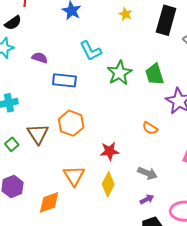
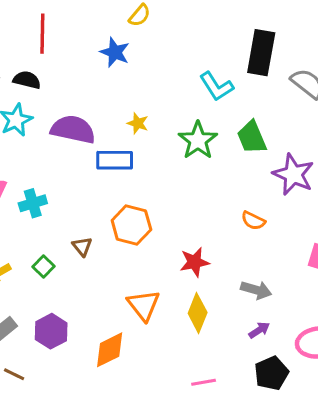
yellow star: (125, 14) -> (138, 123), moved
black semicircle: (13, 23) -> (27, 80), turned -126
cyan L-shape: (91, 51) -> (216, 86), moved
purple semicircle: (40, 58) -> (73, 129), size x1.8
brown triangle: (38, 134) -> (82, 246), size x0.6

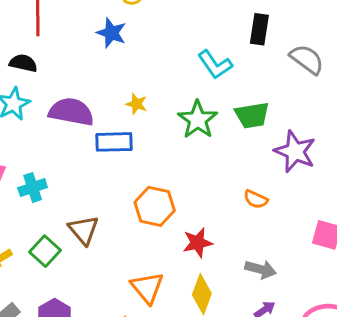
black rectangle: (261, 53) -> (259, 29), size x0.7
green trapezoid: (252, 137) -> (252, 115), turned -75
orange hexagon: (131, 225) -> (155, 206), moved
brown triangle: (82, 246) -> (83, 230), size x1.5
green square: (44, 266) -> (45, 251), size x1.4

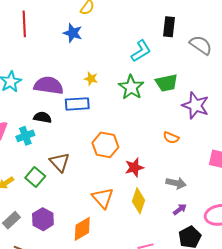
black semicircle: (23, 63) -> (43, 117), moved
cyan L-shape: (215, 65) -> (141, 51), turned -85

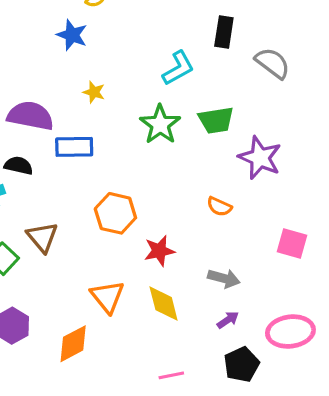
yellow star: (91, 79) -> (94, 92), moved
yellow diamond: (139, 201) -> (164, 304), turned -35

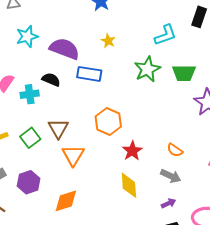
orange semicircle: (219, 206) -> (175, 150), moved
red star: (159, 251) -> (132, 151), turned -30
orange triangle: (107, 297) -> (73, 155), moved

